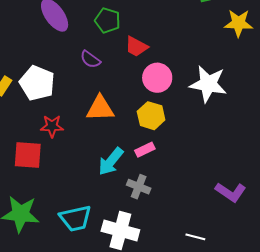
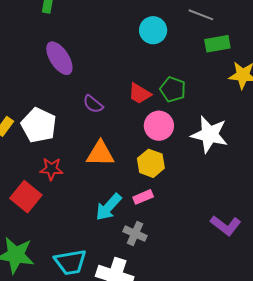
green pentagon: (108, 20) -> (173, 89), moved
red square: (28, 155) -> (26, 197), turned 32
purple L-shape: (231, 192) -> (226, 225), moved

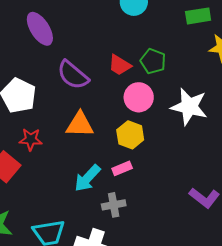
purple semicircle: (93, 104) -> (73, 75), size x1.6
gray cross: (135, 234) -> (114, 205), turned -35

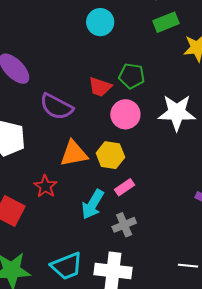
yellow hexagon: (130, 135) -> (110, 155), moved
red star: (31, 139) -> (45, 186), moved, turned -30

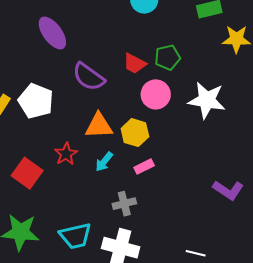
green pentagon: (132, 76) -> (168, 57), turned -30
cyan arrow: (93, 204) -> (104, 162), moved, size x0.7
gray cross: (124, 225) -> (124, 204), moved

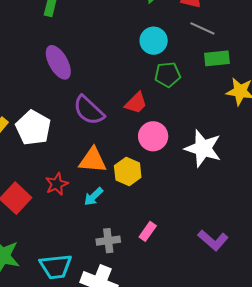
green pentagon: (168, 57) -> (168, 75), moved
red trapezoid: (135, 64) -> (136, 103), turned -80
pink rectangle: (144, 167) -> (148, 231), moved, turned -36

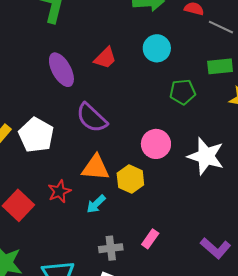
gray line: (202, 28) -> (221, 27), moved
green pentagon: (168, 75) -> (183, 92), moved
red trapezoid: (136, 103) -> (105, 58), moved

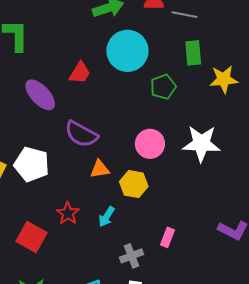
cyan circle: (157, 48) -> (127, 51), size x1.5
green rectangle: (220, 66) -> (193, 53), turned -75
orange triangle: (96, 168) -> (100, 169), moved, size x0.7

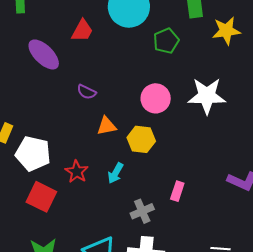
purple semicircle: (81, 134) -> (87, 92), size x0.6
white pentagon: (32, 164) -> (33, 154), moved

